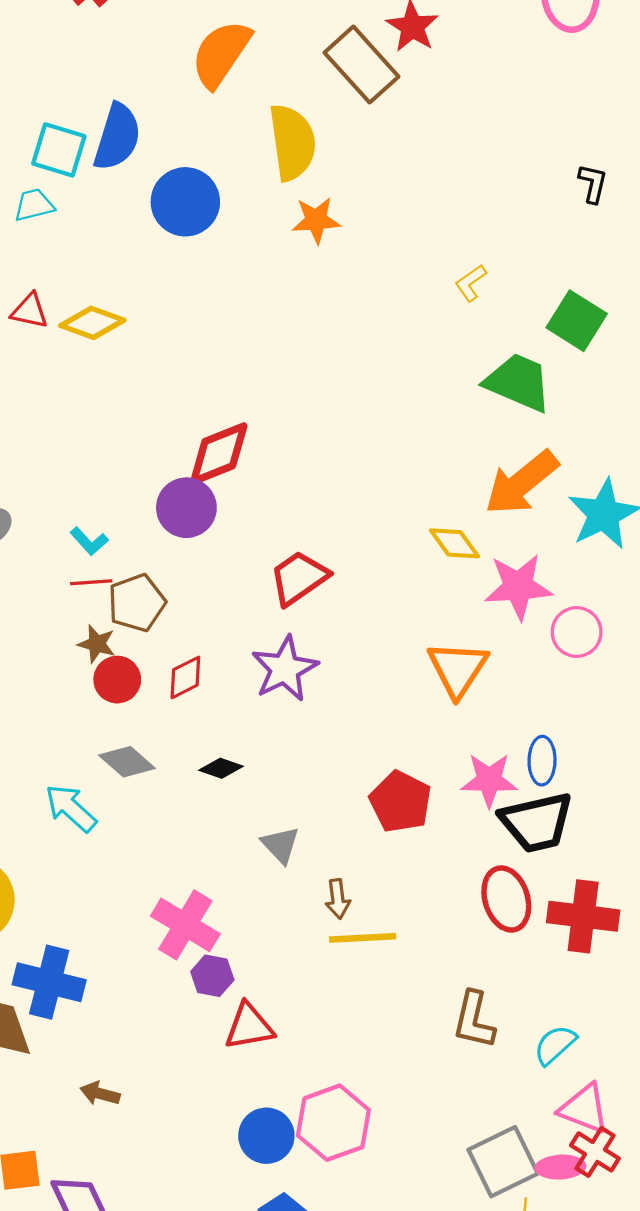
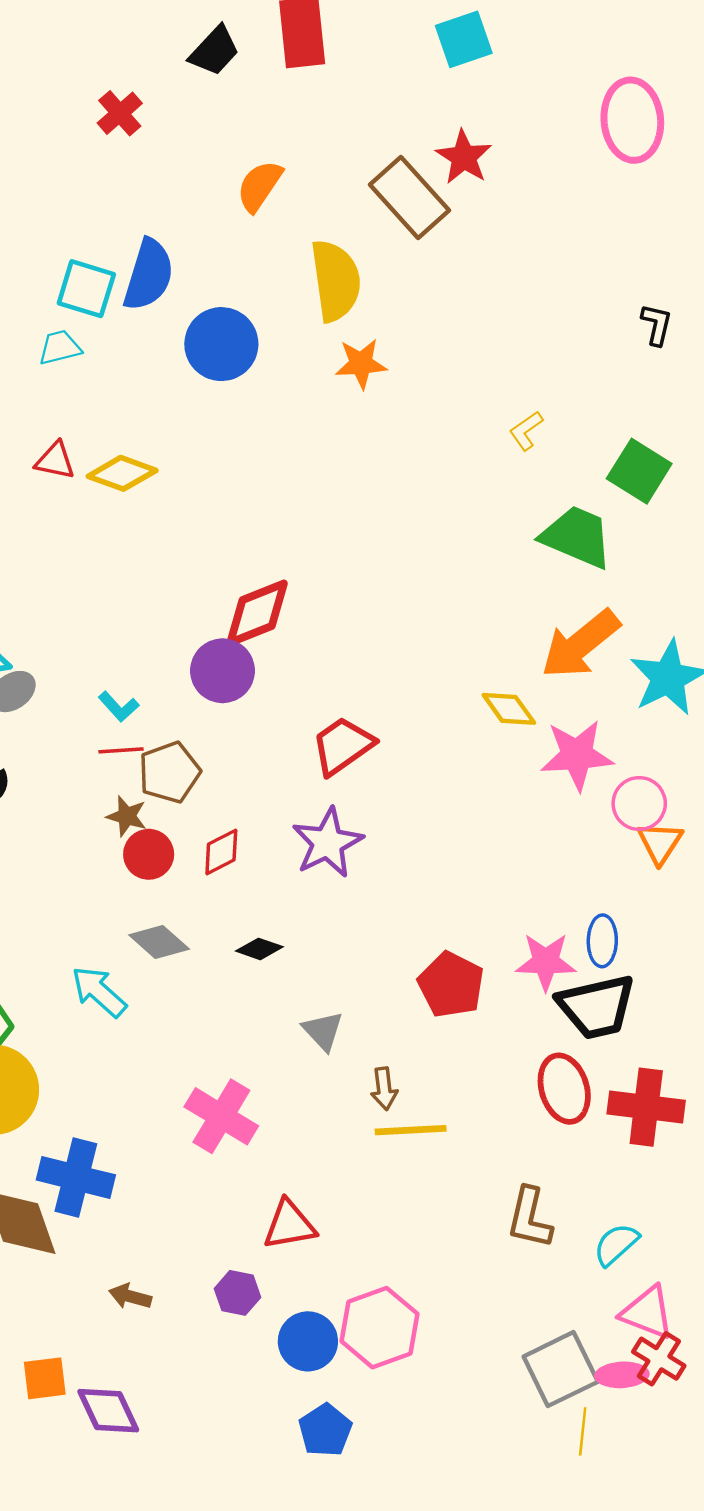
orange semicircle: (221, 54) -> (259, 186), size x0.7
orange triangle: (458, 669) -> (660, 843), moved, size x0.7
purple hexagon: (212, 976) -> (238, 1293), moved

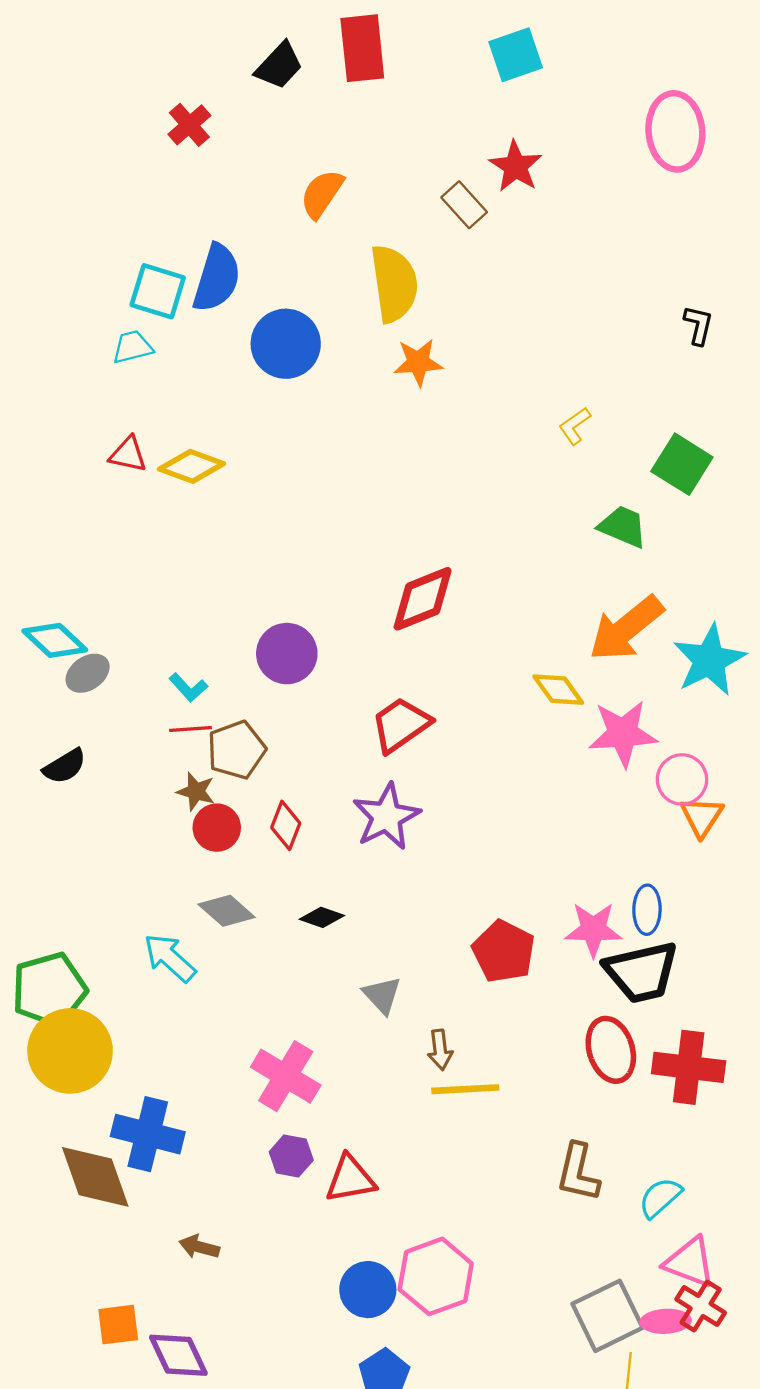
brown rectangle: (410, 197) -> (464, 205), size x0.6
green trapezoid: (577, 537) -> (623, 527), size x0.7
red diamond: (257, 613) -> (423, 599), moved
red diamond: (221, 852) -> (286, 825), turned -42
purple hexagon: (238, 1293) -> (291, 1156), moved

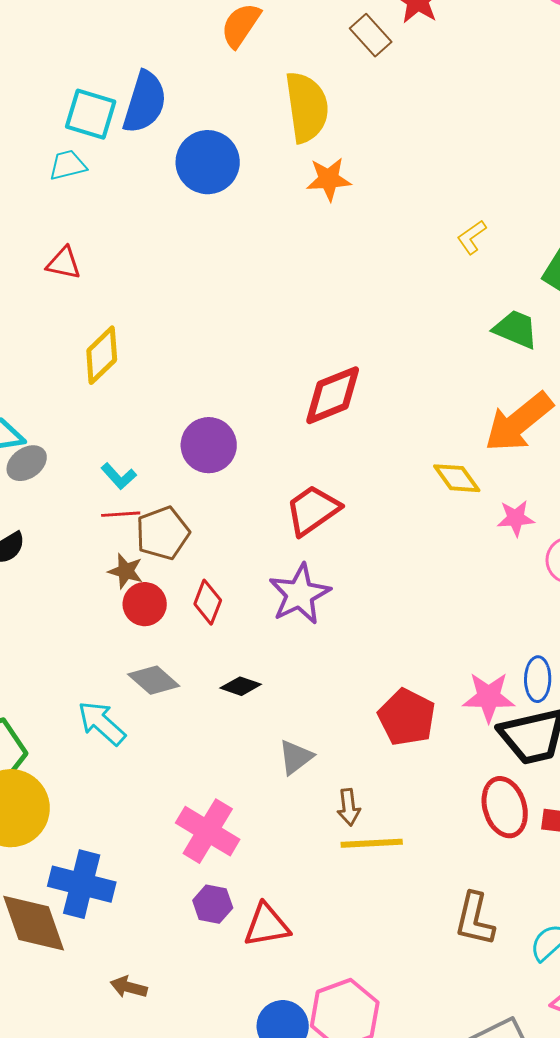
yellow diamond: (192, 466) -> (102, 355), moved, turned -64
pink star: (623, 733) -> (516, 518), size x0.6
gray triangle: (382, 995) -> (296, 757), turned 36

